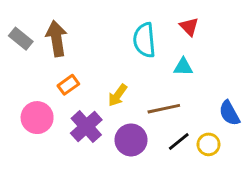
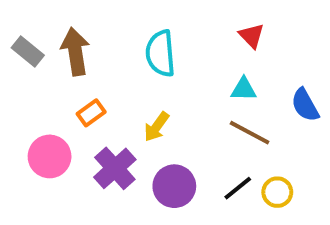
cyan semicircle: (144, 40) -> (160, 53), moved
brown line: (164, 109) -> (250, 133), moved, turned 40
blue semicircle: (229, 113) -> (305, 105), moved

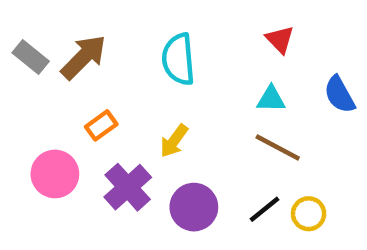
brown arrow: (75, 51) -> (84, 57), turned 54
blue semicircle: (305, 105) -> (339, 95), moved

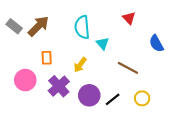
cyan triangle: (271, 99) -> (102, 43), moved, turned 48
orange rectangle: (101, 125) -> (47, 58), turned -56
black line: (264, 209) -> (113, 99), moved

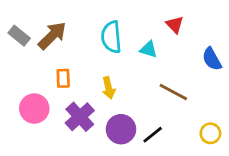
cyan triangle: (102, 43) -> (148, 49), moved, turned -32
yellow arrow: (80, 65) -> (109, 88), turned -49
yellow circle: (142, 98) -> (210, 133), moved

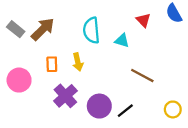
blue semicircle: (212, 59) -> (174, 13), moved
yellow arrow: (109, 88) -> (78, 62), moved
pink circle: (34, 109) -> (19, 80), moved

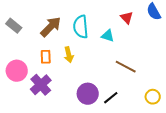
brown arrow: (43, 29) -> (51, 27), moved
purple cross: (65, 96) -> (41, 85), moved

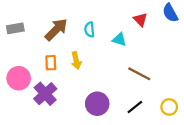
gray rectangle: (14, 26) -> (15, 28), turned -49
cyan semicircle: (81, 27) -> (89, 30), size x0.6
black line: (111, 98) -> (135, 107), moved

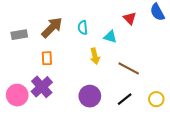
gray rectangle: (15, 28) -> (19, 35), moved
yellow arrow: (76, 61) -> (95, 56), moved
pink circle: (19, 78) -> (17, 95), moved

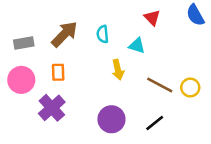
red triangle: (130, 18) -> (152, 18), moved
pink circle: (17, 95) -> (21, 80), moved
yellow circle: (156, 99) -> (190, 87), moved

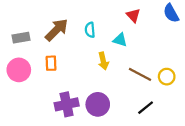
purple cross: (52, 108) -> (67, 104), moved, turned 30
black line: (155, 123) -> (146, 108), moved

